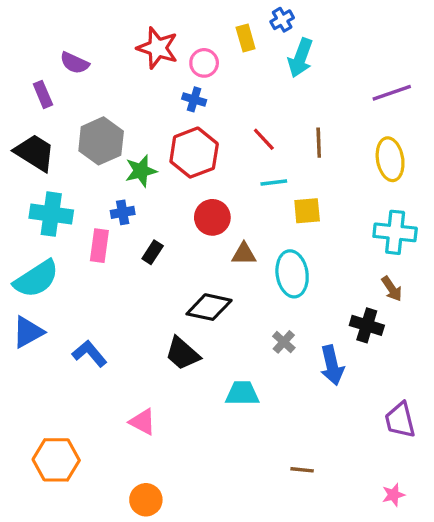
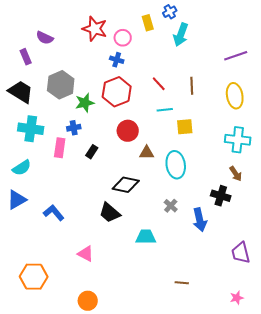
cyan semicircle: (36, 279) -> (22, 168), size x0.7

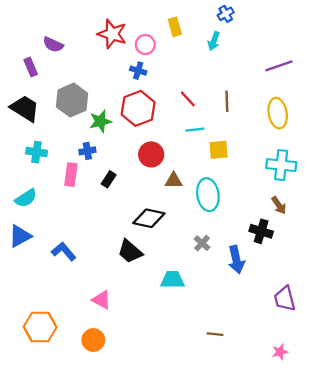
blue cross: (170, 12) -> (226, 14), moved
cyan arrow: (181, 35) -> (214, 41), size x0.7
cyan cross: (31, 129) -> (37, 152), size x0.7
orange circle: (88, 301) -> (93, 340), moved

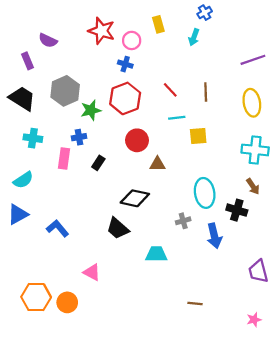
cyan ellipse: (208, 195) -> (205, 193), moved
gray cross: (202, 243) -> (183, 221), turned 32
orange circle: (93, 340) -> (67, 302), moved

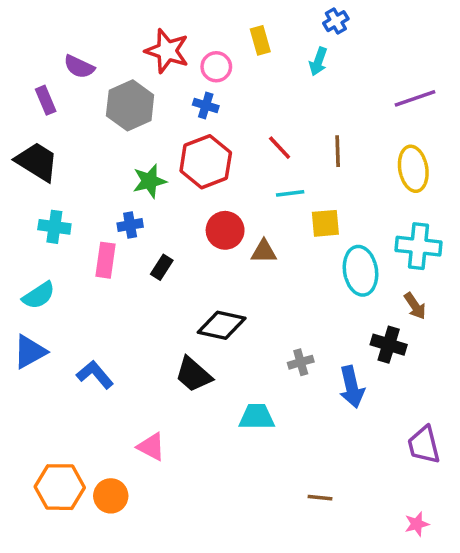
gray hexagon: (65, 91) -> (130, 105), moved
brown triangle: (157, 164) -> (264, 251), moved
cyan ellipse: (205, 193) -> (361, 271), moved

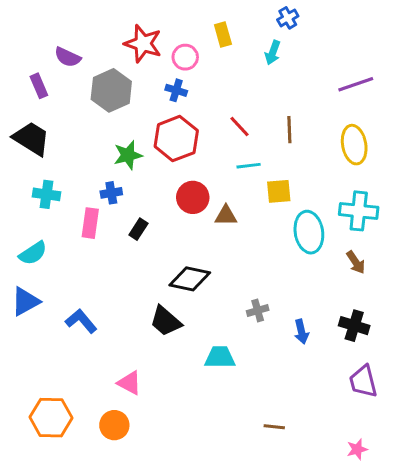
black cross: (389, 345) -> (354, 326), moved
blue arrow: (352, 387) -> (301, 332), size x0.7
orange circle: (111, 496) -> (114, 425), moved

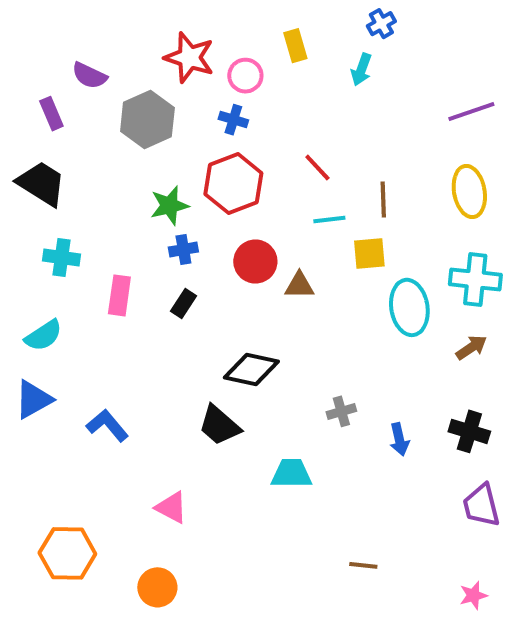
brown line: (289, 130) -> (383, 200), moved
blue cross: (111, 193) -> (183, 249), moved
brown arrow: (356, 262) -> (471, 347), turned -90
orange circle: (114, 425) -> (157, 587), moved

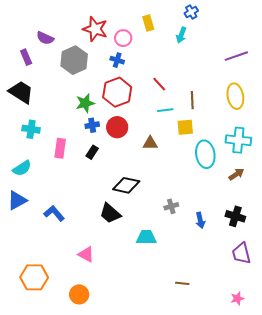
red circle: (255, 261) -> (117, 127), moved

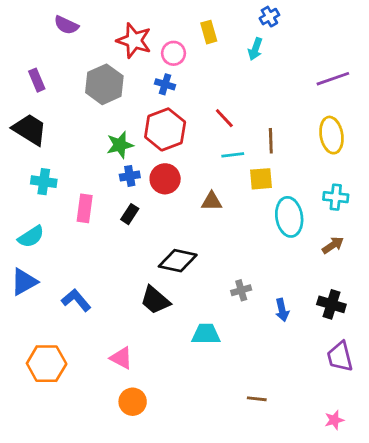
purple semicircle: (45, 38) -> (66, 25), moved
cyan cross: (238, 140) -> (336, 197), size x0.7
orange hexagon: (34, 277) -> (47, 364), moved
orange circle: (79, 294) -> (133, 402), moved

